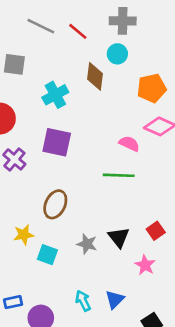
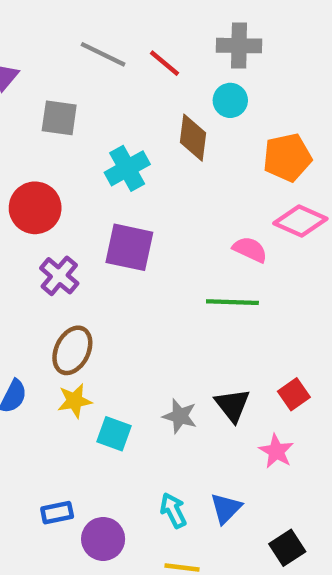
brown ellipse: (55, 204) -> (72, 350), moved

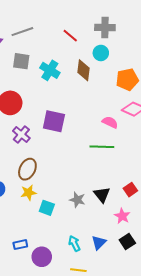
gray line: (103, 54) -> (22, 32), moved, turned -45
cyan cross: (127, 168) -> (50, 70), moved, turned -30
black square: (287, 548) -> (127, 241), moved

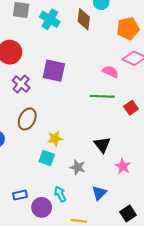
red square: (130, 190) -> (131, 108), moved
yellow star: (28, 193) -> (55, 138), moved
gray star: (77, 200) -> (78, 167), moved
black square: (127, 241) -> (128, 214), moved
cyan arrow: (74, 244) -> (60, 194), moved

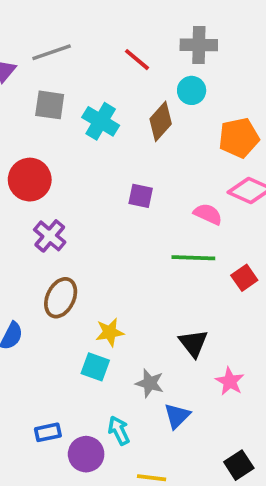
brown diamond: (84, 19) -> (161, 121), turned 35
purple square: (54, 71) -> (141, 196), moved, size x0.6
blue triangle: (99, 193) -> (177, 416), moved

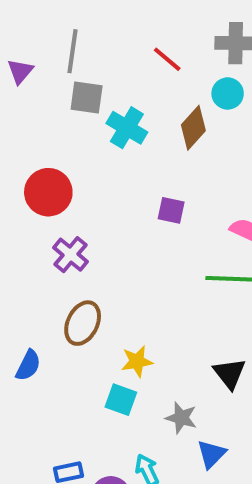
gray line: (52, 52) -> (73, 51), turned -63
gray square: (50, 105) -> (87, 98), moved

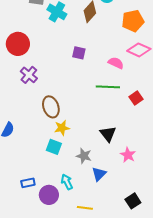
brown ellipse: (83, 323) -> (51, 107), moved, turned -45

